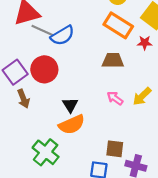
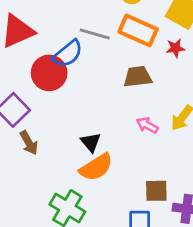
gray line: (42, 30) -> (95, 34), moved
red circle: (44, 69) -> (49, 73), moved

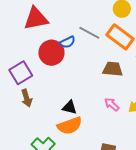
blue semicircle: (68, 54) -> (67, 42), size x0.7
black triangle: (91, 142) -> (70, 107), turned -49

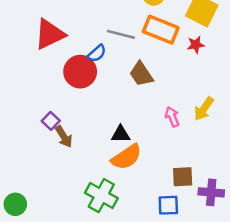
brown trapezoid: (113, 69) -> (141, 74), moved, turned -115
purple square: (21, 73) -> (51, 121), moved, size x0.6
pink arrow: (112, 104) -> (172, 117), turned 42

